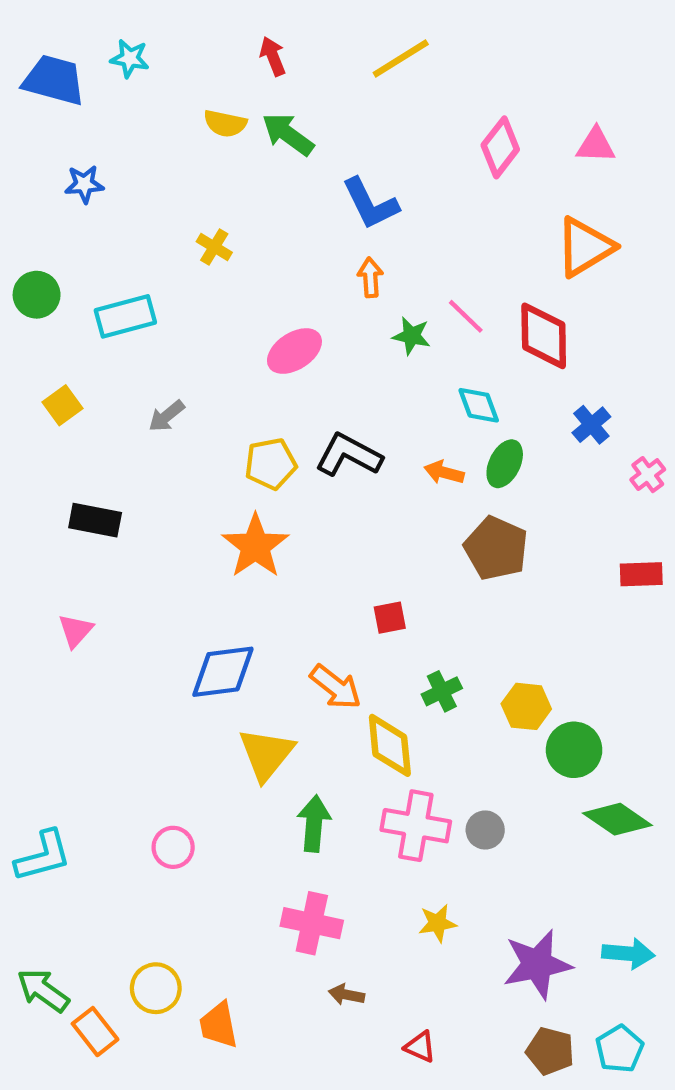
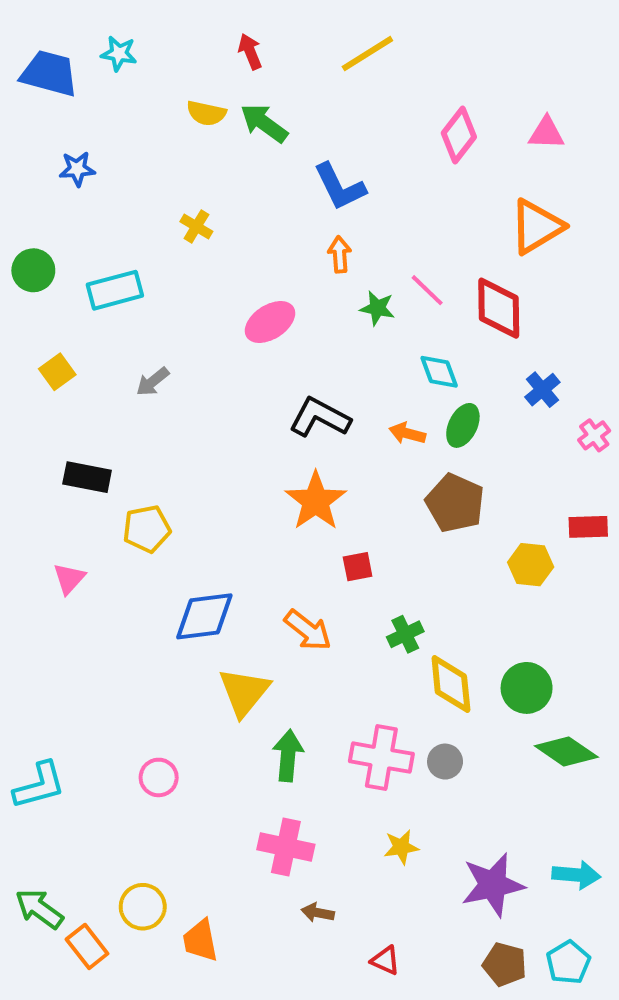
yellow pentagon: (271, 464) -> (147, 529), moved
orange star: (255, 546) -> (316, 501), moved
yellow hexagon: (526, 706) -> (531, 565), moved
yellow diamond: (390, 745) -> (451, 684), moved

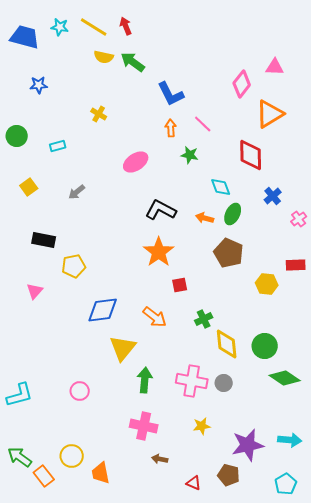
yellow line: (367, 54) -> (94, 27), moved, turned 64
pink diamond: (459, 135) -> (242, 84), moved
cyan rectangle: (115, 290) -> (58, 146), size x0.6
pink line: (427, 290) -> (203, 124), moved
brown pentagon: (505, 964) -> (229, 475), moved

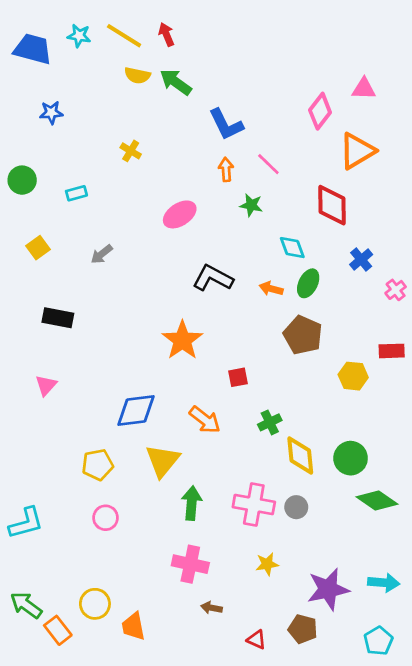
orange star: (159, 252) -> (182, 340), moved
yellow pentagon: (74, 266) -> (98, 465), moved

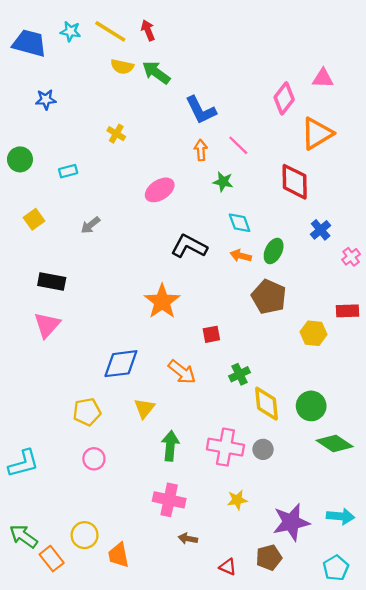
cyan diamond: (292, 248) -> (240, 223), moved
pink triangle: (46, 385) -> (47, 325), moved, size x1.4
yellow triangle: (162, 461) -> (144, 408), size x0.7
brown pentagon: (303, 629) -> (269, 557), turned -30

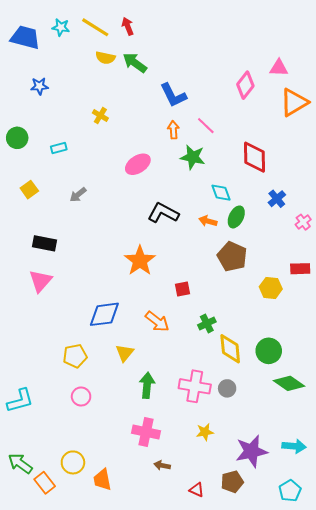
orange triangle: (317, 134) -> (294, 102), moved
green star: (223, 182) -> (193, 157), size x1.4
cyan diamond: (240, 223) -> (221, 193), moved

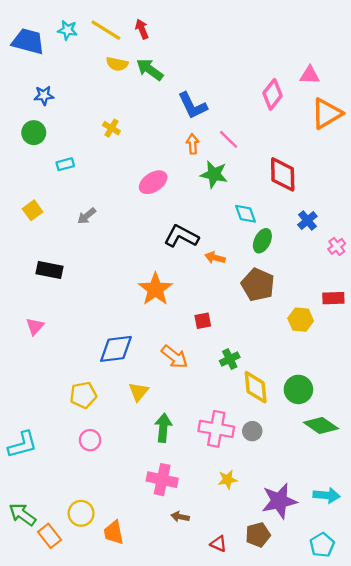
green circle: (17, 138) -> (34, 133), moved
orange arrow: (208, 221) -> (215, 258), moved
pink triangle: (40, 281) -> (35, 326), moved, size x0.7

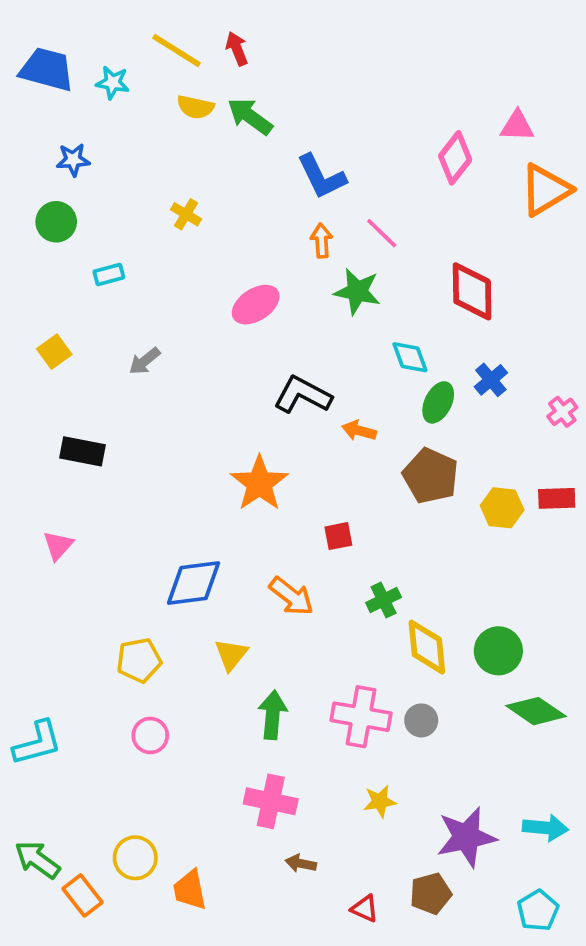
cyan star: (68, 30) -> (113, 83), moved
blue cross: (307, 220) -> (491, 380), moved
yellow hexagon: (301, 320) -> (502, 508), moved

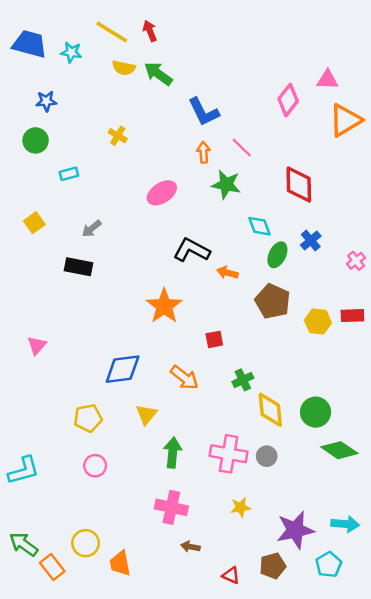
black rectangle: (83, 451) -> (78, 267), moved
cyan pentagon: (538, 910) -> (329, 565), moved

